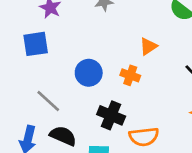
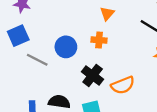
gray line: (48, 101) -> (37, 60), moved
black cross: (111, 115) -> (93, 76), turned 30

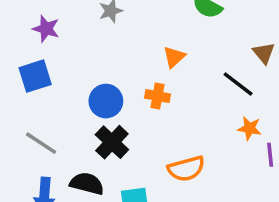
gray line: (37, 60) -> (41, 143), moved
black cross: (93, 76) -> (112, 142), moved

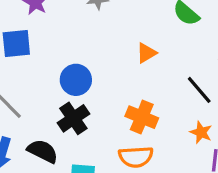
orange cross: (157, 96) -> (142, 117), moved, size x1.4

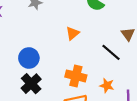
orange star: (201, 132) -> (107, 85), moved

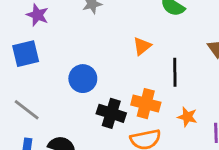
black line: (111, 52) -> (175, 72), moved, turned 48
black cross: (31, 84) -> (111, 113), moved, turned -30

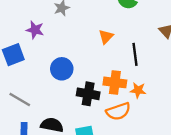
purple star: (37, 15) -> (35, 30), moved
orange star: (187, 117) -> (138, 90), moved

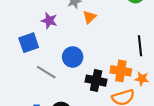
orange triangle: (106, 37) -> (89, 17), moved
gray line: (20, 100) -> (46, 72), moved

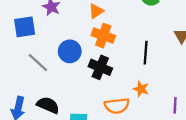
orange cross: (121, 71) -> (103, 36), moved
black cross: (96, 81) -> (100, 67), moved

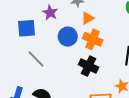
blue circle: (70, 51) -> (68, 37), moved

